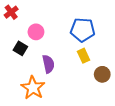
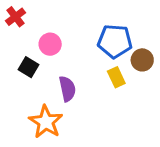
brown circle: (102, 74) -> (142, 60), moved

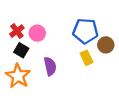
red cross: (16, 17) -> (17, 31), moved
orange star: (46, 122) -> (18, 76), moved

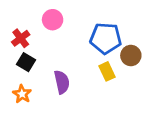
pink circle: (37, 33) -> (53, 20), moved
orange star: (18, 76) -> (22, 94), size x0.6

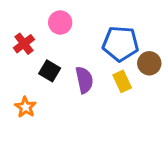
black square: (26, 62) -> (50, 71), moved
purple semicircle: (62, 82) -> (84, 80), moved

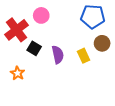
red cross: (24, 44) -> (16, 30), size x1.6
blue pentagon: (121, 44) -> (93, 16), moved

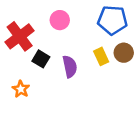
pink circle: (41, 15) -> (60, 20), moved
yellow rectangle: (83, 56) -> (101, 56), moved

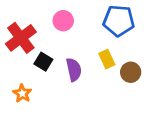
brown circle: (124, 53) -> (131, 72), moved

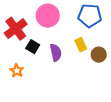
pink circle: (63, 21) -> (48, 16), size x1.5

